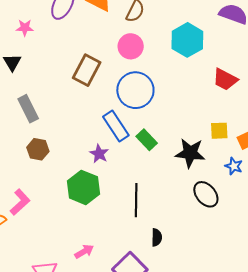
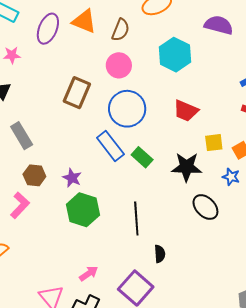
red trapezoid: (225, 79) -> (186, 111), moved
purple star: (99, 154) -> (72, 178), moved
pink L-shape: (20, 202) -> (20, 205), moved

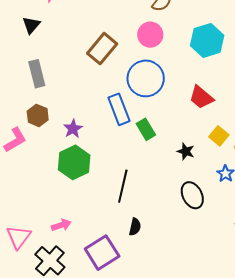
yellow square: (214, 143) -> (219, 136), turned 30
black star: (187, 167) -> (186, 151), size x0.6

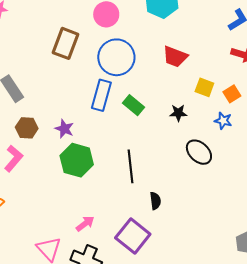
blue rectangle: (119, 109) -> (101, 95), turned 56

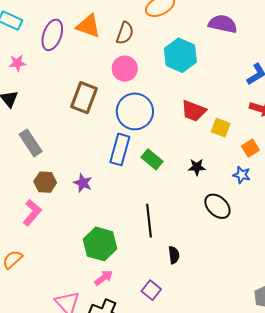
yellow square: (204, 87) -> (221, 128), moved
green hexagon: (77, 160) -> (100, 244), moved
purple square: (133, 236) -> (151, 290), size x0.6

